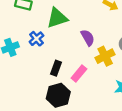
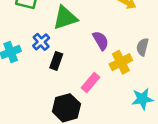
black rectangle: (56, 68) -> (56, 61), moved

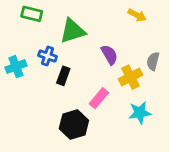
blue cross: (41, 42) -> (48, 56), turned -30
cyan star: (142, 99) -> (140, 113), moved

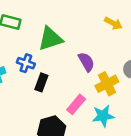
cyan star: (140, 113) -> (103, 116), moved

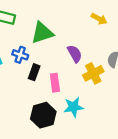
pink rectangle: (76, 104) -> (55, 83), moved, turned -48
cyan star: (103, 116) -> (74, 107), moved

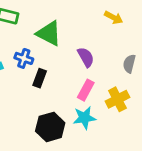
green triangle: (42, 33) -> (49, 33), turned 45
yellow cross: (93, 73) -> (117, 99), moved
pink rectangle: (55, 83) -> (86, 90), moved, turned 36

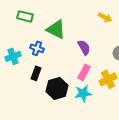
black rectangle: (40, 78) -> (36, 73), moved
black hexagon: (50, 127) -> (57, 88), moved

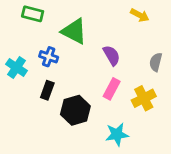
cyan cross: (13, 56) -> (16, 67), turned -35
cyan star: (83, 93) -> (117, 134), moved

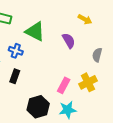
purple semicircle: (112, 55) -> (69, 41), moved
pink rectangle: (112, 89) -> (64, 85), moved
black hexagon: (75, 110) -> (38, 107), moved

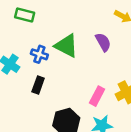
green triangle: (35, 32) -> (66, 46), moved

